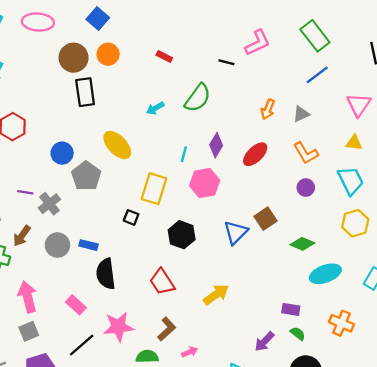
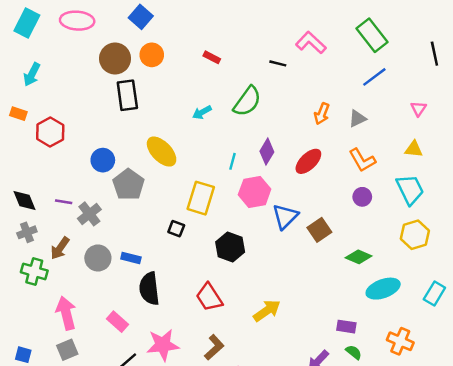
pink L-shape: (257, 43) -> (311, 43), turned -112
pink triangle: (359, 105) -> (419, 109), size x0.6
blue triangle: (236, 232) -> (285, 216), moved

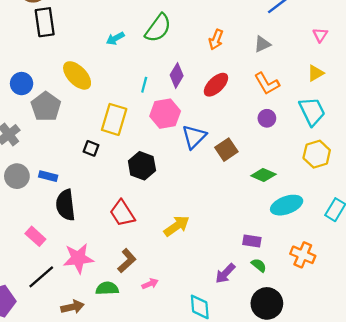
orange arrow: (322, 114) -> (216, 40), moved
yellow triangle: (414, 149) -> (316, 73), turned -36

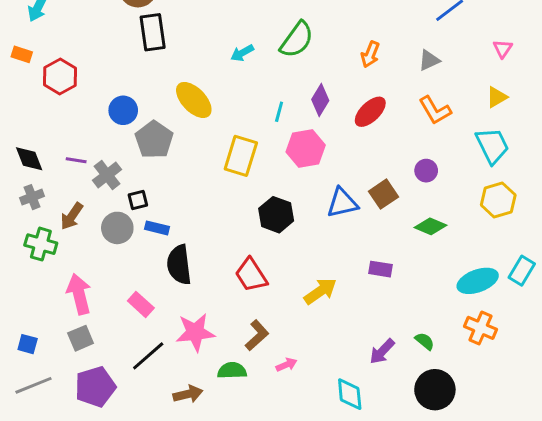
purple circle: (267, 118) -> (426, 171), moved
blue triangle: (194, 137) -> (342, 203), moved, turned 32
black square: (91, 148) -> (138, 200), moved, turned -35
cyan ellipse: (287, 205) -> (478, 281), moved
purple rectangle: (252, 241) -> (381, 269), moved

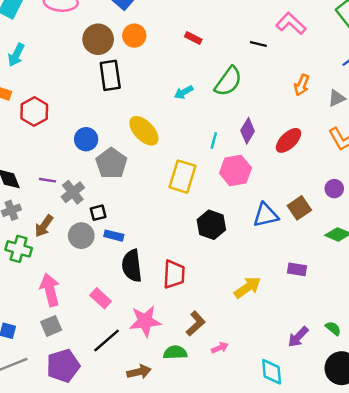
orange arrow: (370, 54) -> (302, 85), moved
red trapezoid: (251, 275) -> (174, 274), moved, turned -144

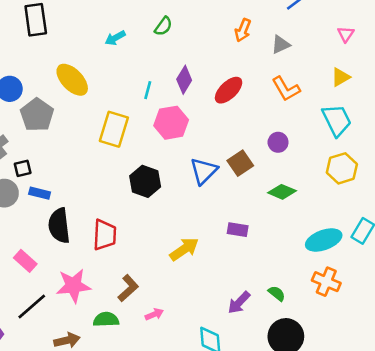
green semicircle: (228, 81) -> (163, 26), size x0.6
blue triangle: (266, 215) -> (204, 171), turned -32

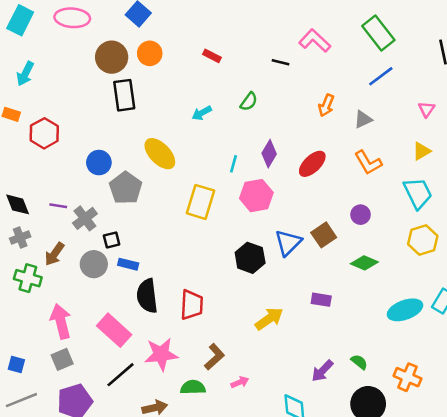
black hexagon: (145, 181) -> (250, 258), moved
pink rectangle: (25, 261) -> (114, 330), size x1.5
orange cross: (326, 282) -> (408, 377), moved

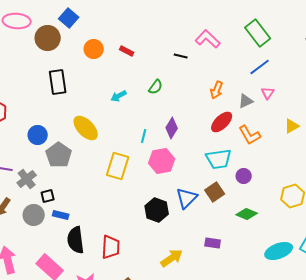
orange circle: (150, 53) -> (94, 49), moved
brown circle: (112, 57) -> (48, 38), moved
pink triangle: (427, 109) -> (268, 93), moved
red ellipse: (312, 164) -> (222, 122), moved
cyan trapezoid: (418, 193) -> (219, 159), moved, turned 108

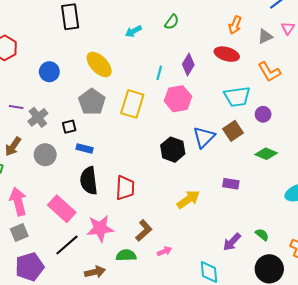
red ellipse: (222, 122) -> (227, 54), moved, turned 60
gray pentagon: (59, 155) -> (92, 102), moved
black square: (48, 196) -> (69, 127), moved
blue rectangle: (61, 215) -> (85, 149), moved

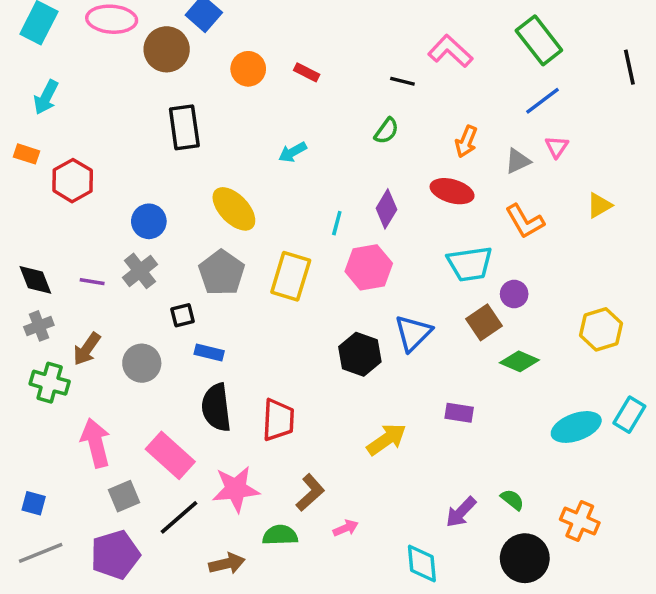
green semicircle: (172, 22) -> (386, 131), moved
gray cross: (38, 117) -> (140, 271), moved
brown square: (233, 131) -> (484, 322), moved
gray square: (19, 233) -> (124, 496), moved

